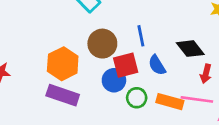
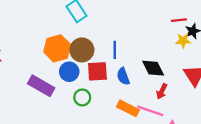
orange hexagon: (63, 64) -> (57, 48), moved
blue circle: (114, 80) -> (69, 72), moved
green circle: (137, 98) -> (82, 97), moved

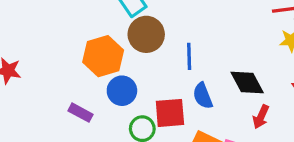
brown circle: (82, 50) -> (146, 34), moved
red square: (97, 71) -> (170, 113), moved
purple rectangle: (41, 86) -> (81, 113), size x0.6

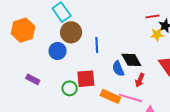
orange hexagon: (103, 56) -> (23, 30), moved
blue circle: (122, 91) -> (58, 51), moved
blue semicircle: (203, 96) -> (118, 69), moved

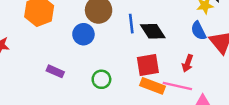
black diamond: (131, 60) -> (153, 31), moved
blue semicircle: (118, 69) -> (199, 31), moved
red square: (86, 79) -> (148, 65), moved

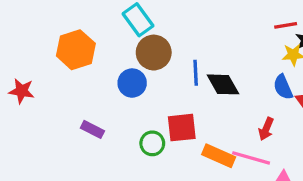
red square: (148, 65) -> (182, 128), moved

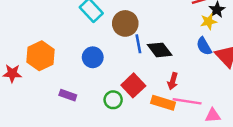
orange hexagon: (76, 50) -> (41, 56), moved
brown circle: (154, 53) -> (125, 23), moved
red square: (182, 128) -> (133, 85), turned -30
red arrow: (266, 129) -> (173, 81), moved

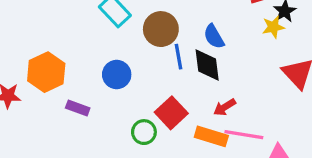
blue semicircle: (204, 46) -> (214, 37), moved
black diamond: (160, 50) -> (207, 65), turned 30
red arrow: (173, 81) -> (225, 107), turned 42
purple rectangle: (68, 95) -> (78, 108), moved

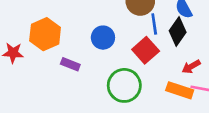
black diamond: (207, 65) -> (178, 32), turned 40
red square: (171, 113) -> (146, 50), moved
green circle: (144, 132) -> (124, 85), size x1.6

